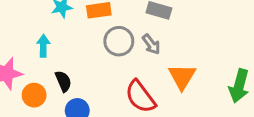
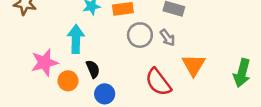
cyan arrow: (43, 46) -> (76, 39), size x1.5

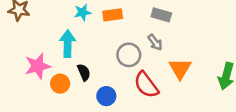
gray circle: (140, 35) -> (129, 55), moved
blue circle: (105, 94) -> (106, 96), moved

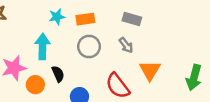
gray circle: (129, 55) -> (89, 46), moved

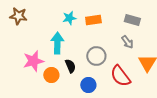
gray circle: (89, 46) -> (96, 56), moved

